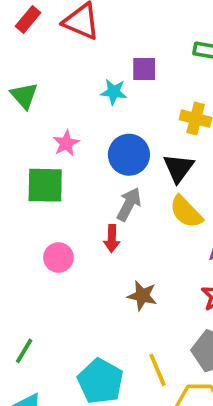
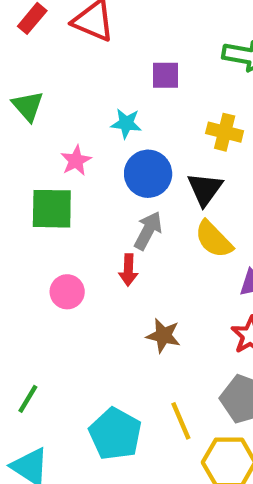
cyan star: (114, 92) -> (126, 123), moved

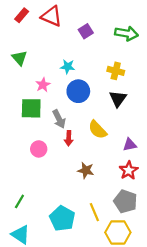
purple square: (166, 75) -> (86, 31), moved, turned -32
black triangle: (205, 189) -> (118, 99), moved
gray arrow: (148, 231) -> (59, 119), moved, turned 126
yellow semicircle: (214, 239) -> (98, 130), moved

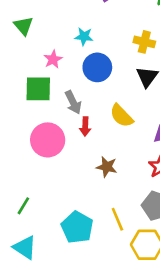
pink circle: (39, 149) -> (48, 140), size x1.6

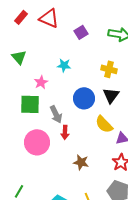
blue circle: (97, 67) -> (84, 98), moved
yellow semicircle: (121, 116) -> (104, 124), moved

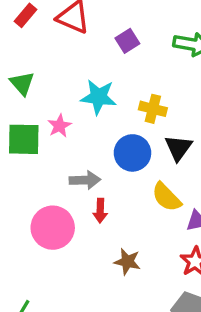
cyan star: (64, 65) -> (99, 97), size x1.5
yellow cross: (109, 69) -> (153, 109), moved
green square: (30, 104) -> (24, 139), moved
gray arrow: (56, 114) -> (85, 180), turned -66

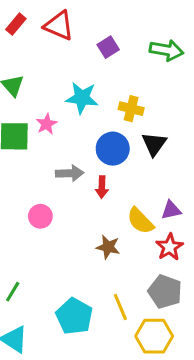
yellow semicircle: (166, 197) -> (140, 221), moved
red arrow: (100, 211) -> (102, 187), moved
pink circle: (53, 228) -> (40, 216), size x0.6

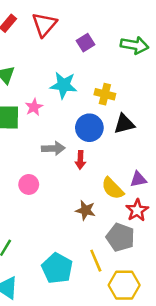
red triangle: (59, 26) -> (44, 25), turned 48
black triangle: (154, 144) -> (124, 124), turned 40
gray pentagon: (165, 292) -> (120, 237), moved

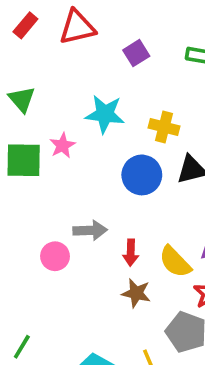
red triangle: (44, 25) -> (77, 27), turned 36
gray arrow: (53, 148) -> (90, 230), moved
red arrow: (80, 160) -> (131, 253), moved

